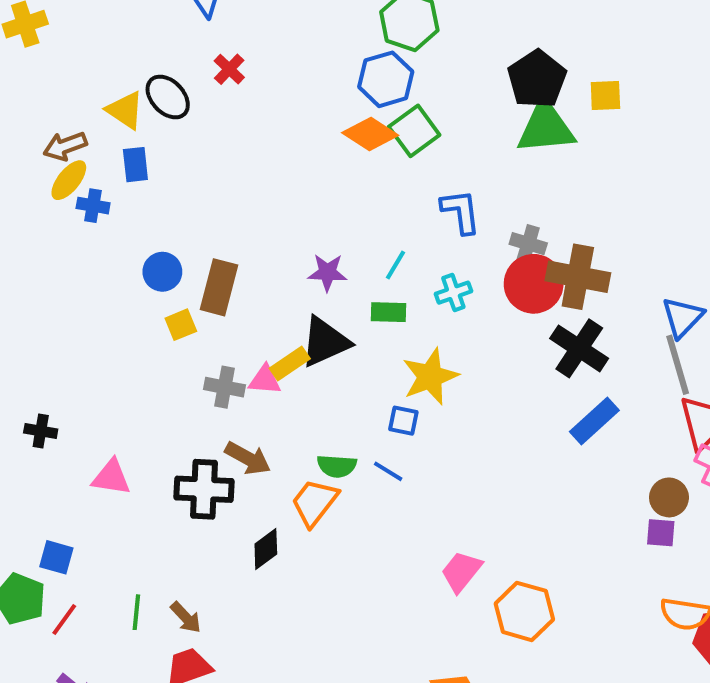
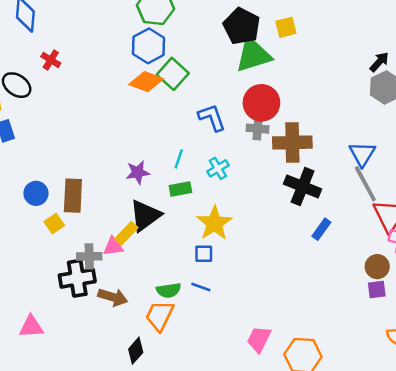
red circle: (534, 284) -> (261, 103), moved
blue rectangle: (594, 421) -> (321, 229), size x0.7
black cross: (204, 489) -> (77, 278), moved

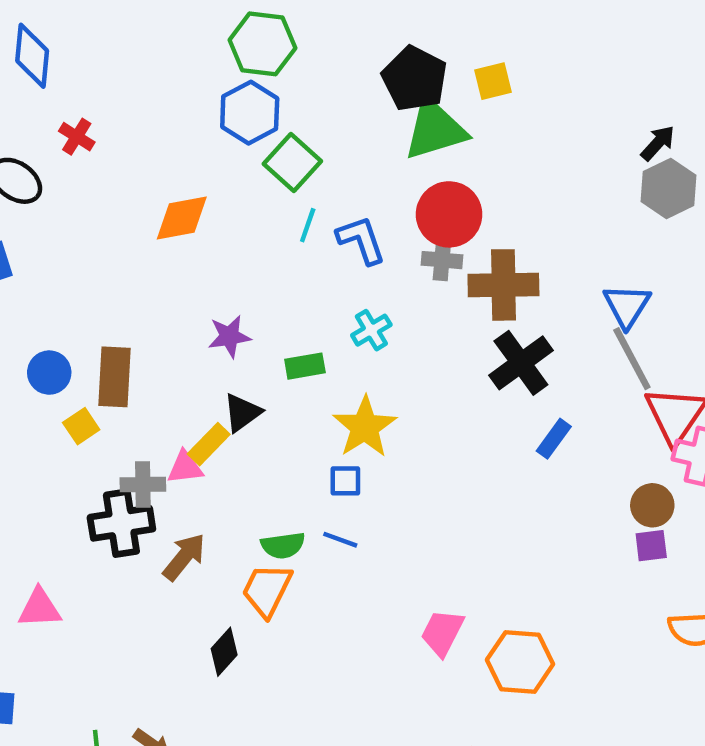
orange diamond: (146, 82) -> (182, 218), moved, turned -32
cyan line: (179, 159) -> (308, 225), moved
black cross: (303, 186) -> (521, 363), turned 32
black triangle: (145, 215) -> (242, 413), size x0.7
brown arrow: (113, 297) -> (184, 557), turned -68

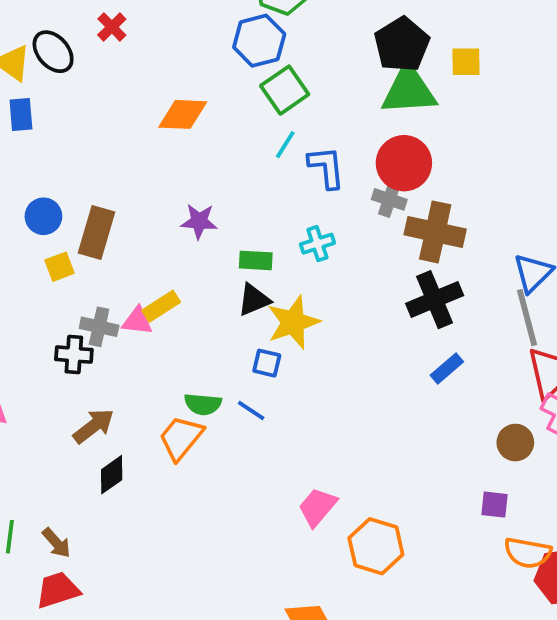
black triangle: (242, 413) -> (254, 300), moved
black cross: (121, 523) -> (74, 355), size x0.7
purple square: (651, 546) -> (495, 505), moved
brown arrow: (184, 557) -> (94, 426), moved
black diamond: (224, 652) -> (112, 475), moved

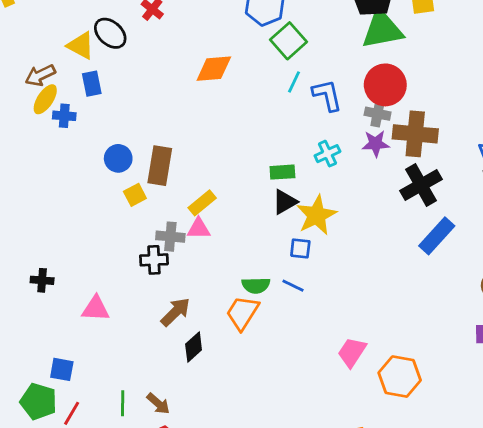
purple star: (199, 221) -> (376, 144), moved
yellow rectangle: (161, 306) -> (202, 203), moved
blue rectangle: (447, 368) -> (437, 236), size x1.5

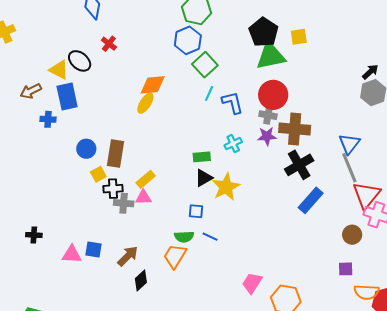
blue rectangle: (92, 84) -> (67, 96), size x1.5
yellow ellipse: (45, 99) -> (145, 103), moved
blue square: (300, 248) -> (196, 211), moved
black cross: (154, 260) -> (113, 189), moved
blue square: (62, 369) -> (94, 250), moved

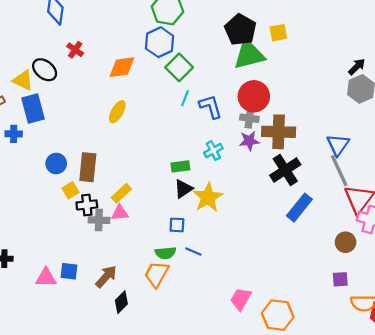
orange diamond: (153, 85) -> (122, 67), moved

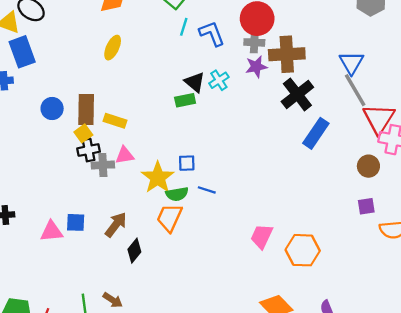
black triangle: (183, 189) -> (195, 82), moved, turned -42
yellow square: (70, 190) -> (83, 133), moved
yellow rectangle: (121, 193) -> (115, 121), moved, turned 66
yellow star: (208, 197) -> (158, 178), moved

